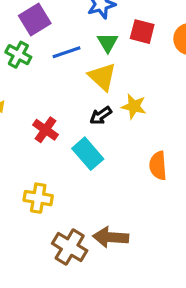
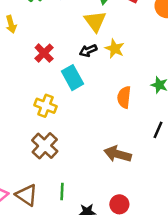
yellow cross: (38, 198) -> (46, 106), moved
brown arrow: (111, 237) -> (118, 154), moved

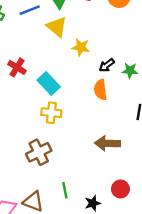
black arrow: (88, 51) -> (107, 65), moved
yellow cross: (46, 106) -> (51, 113), moved
brown cross: (45, 146) -> (39, 152), turned 35

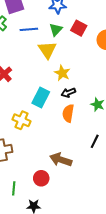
black arrow: (107, 65) -> (68, 93), moved
cyan rectangle: (49, 83) -> (41, 98), moved, turned 54
red circle: (120, 189) -> (41, 178), moved

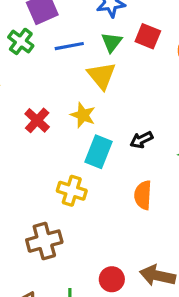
yellow star: (62, 73) -> (83, 115), moved
orange semicircle: (68, 113) -> (143, 195), moved
brown arrow: (61, 160) -> (157, 276), moved

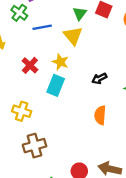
blue line: (69, 46) -> (42, 27), moved
cyan rectangle: (98, 152) -> (56, 85), moved
yellow cross: (72, 191) -> (22, 111), moved

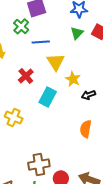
yellow triangle: (73, 36) -> (56, 62), moved
yellow star: (60, 62) -> (73, 79), moved
brown cross: (34, 146) -> (39, 164), moved

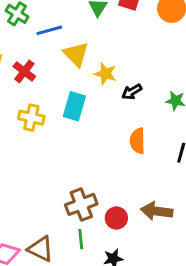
red cross: (26, 76) -> (24, 71), moved
yellow cross: (14, 117) -> (31, 118), moved

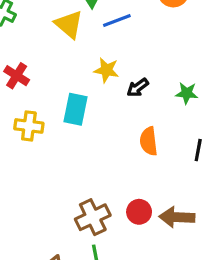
blue line: (49, 30) -> (117, 20), moved
yellow triangle: (76, 54) -> (69, 24), moved
red circle: (116, 218) -> (139, 212), moved

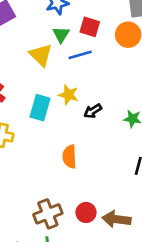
cyan rectangle: (75, 109) -> (40, 108), moved
orange semicircle: (149, 141) -> (69, 157), moved

